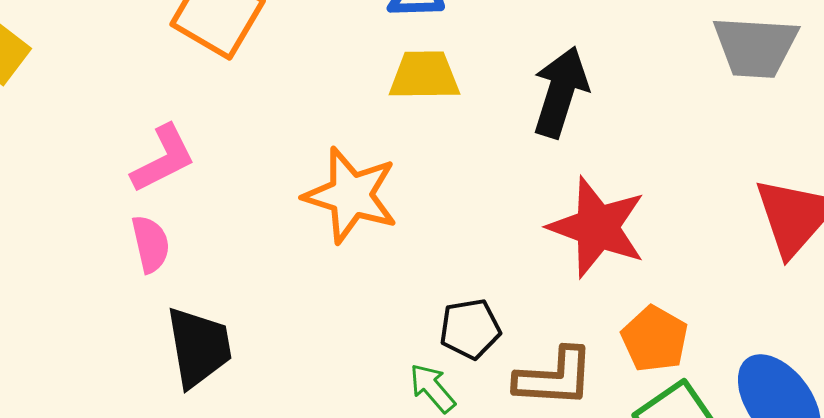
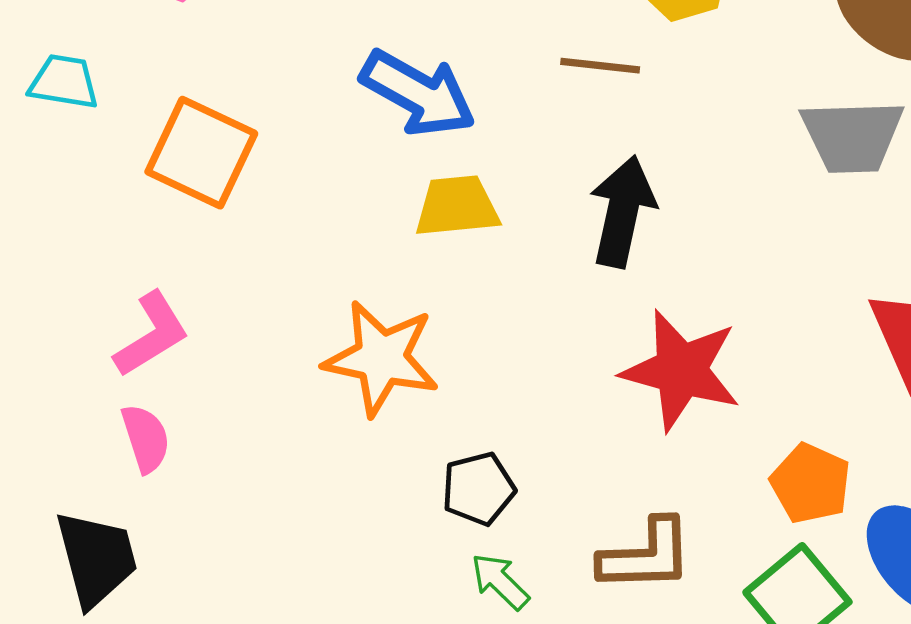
black pentagon: (470, 329) -> (478, 489), moved
orange pentagon: (655, 339) -> (811, 483), moved
black trapezoid: (199, 347) -> (96, 559), moved

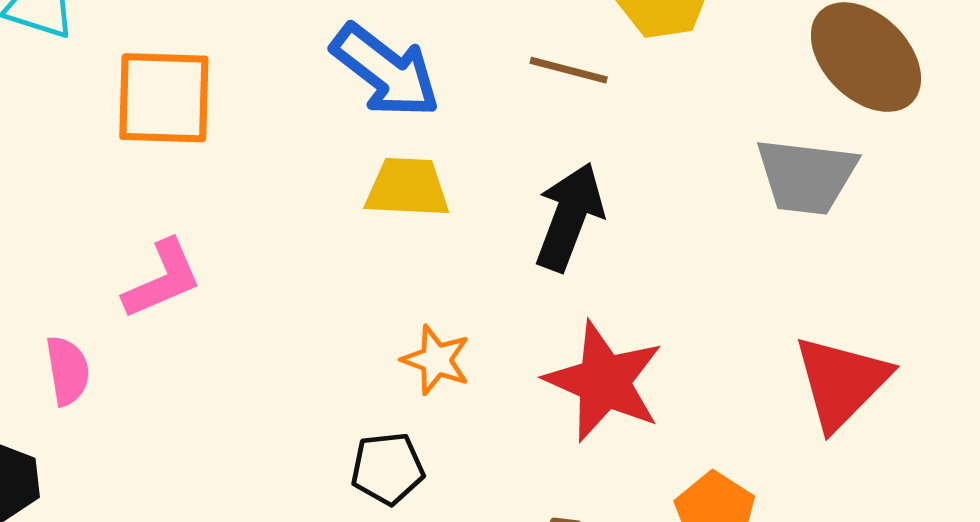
orange square: (201, 153) -> (164, 98), turned -32
pink L-shape: (152, 334) -> (162, 279), moved
orange star: (381, 358) -> (436, 360), moved, size x0.6

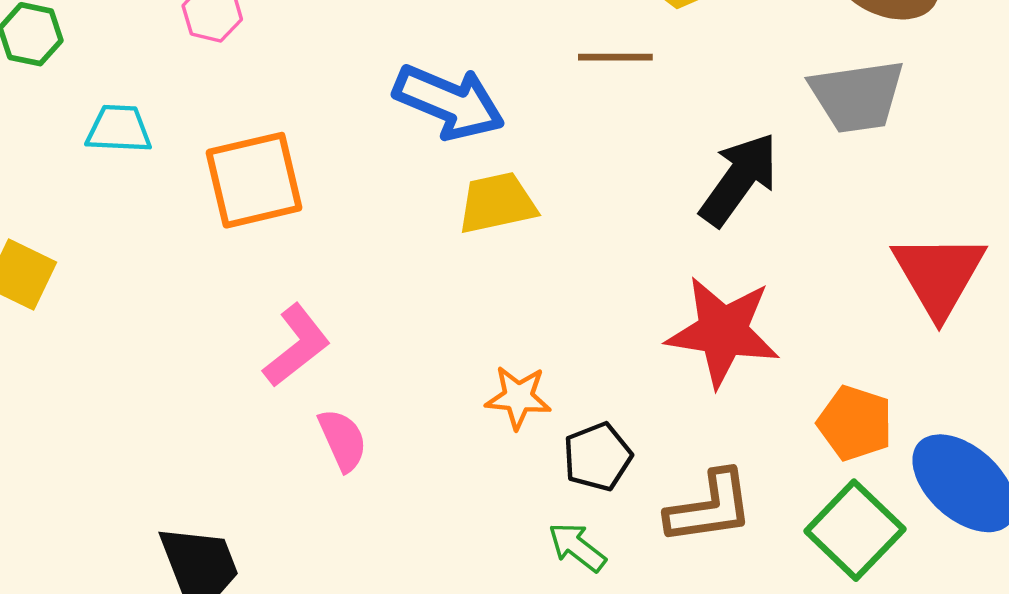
black arrow: (569, 217) -> (739, 179), moved, turned 30
orange star: (436, 360) -> (518, 397), moved
pink semicircle: (68, 371) -> (343, 440), moved
black pentagon: (388, 468) -> (597, 457), moved

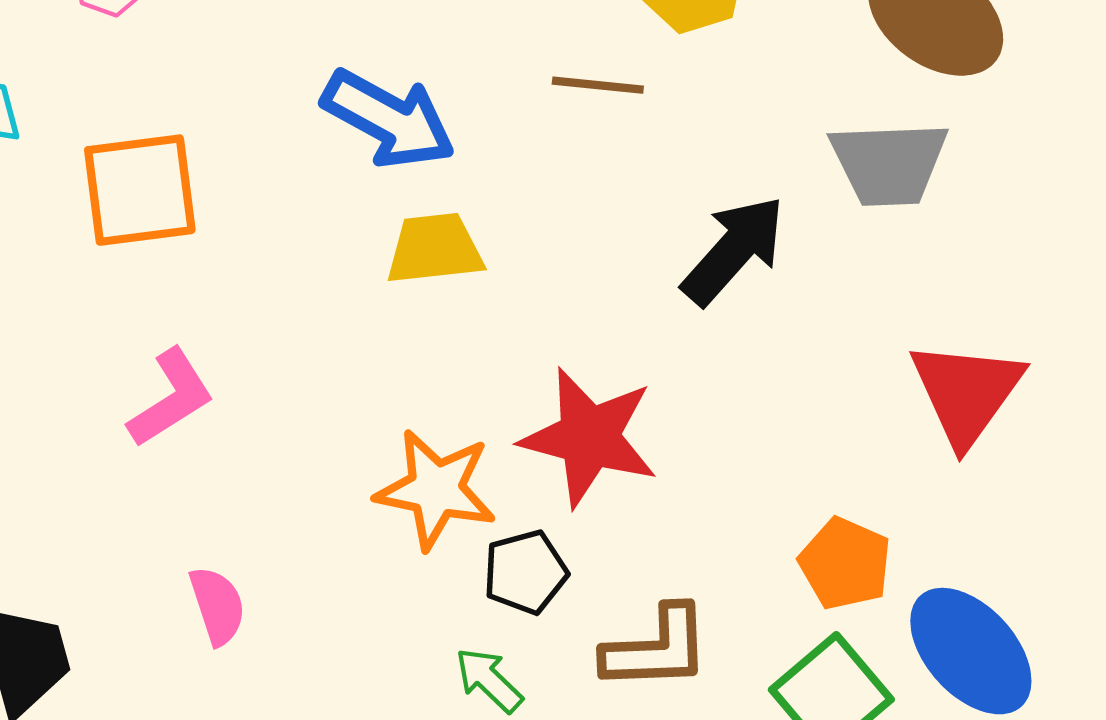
red star: (723, 332) -> (589, 437), moved
orange star: (518, 397) -> (436, 489), size x1.5
pink semicircle: (343, 440) -> (217, 606), moved

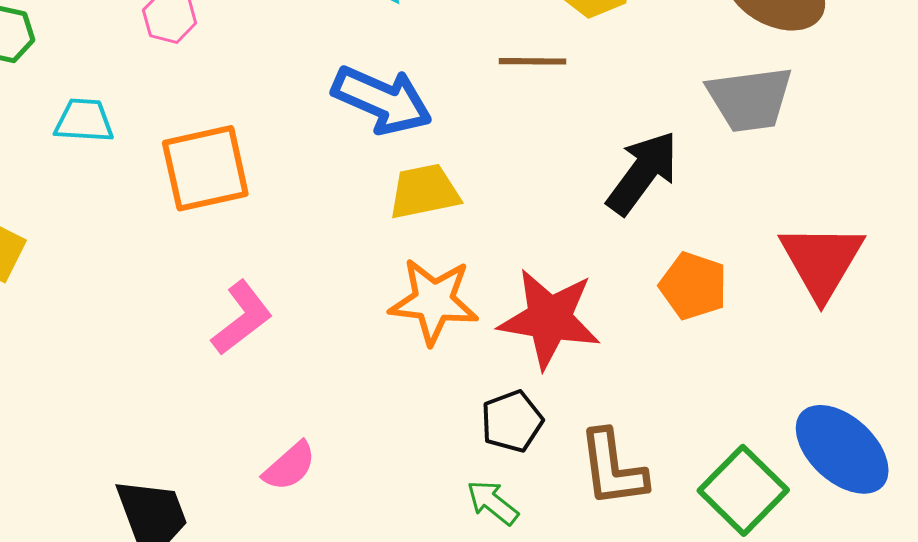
orange star: (436, 489) -> (434, 301), moved
orange pentagon: (845, 564) -> (693, 286), moved
pink semicircle: (217, 606) -> (290, 466), turned 72
brown L-shape: (656, 648) -> (613, 468), turned 90

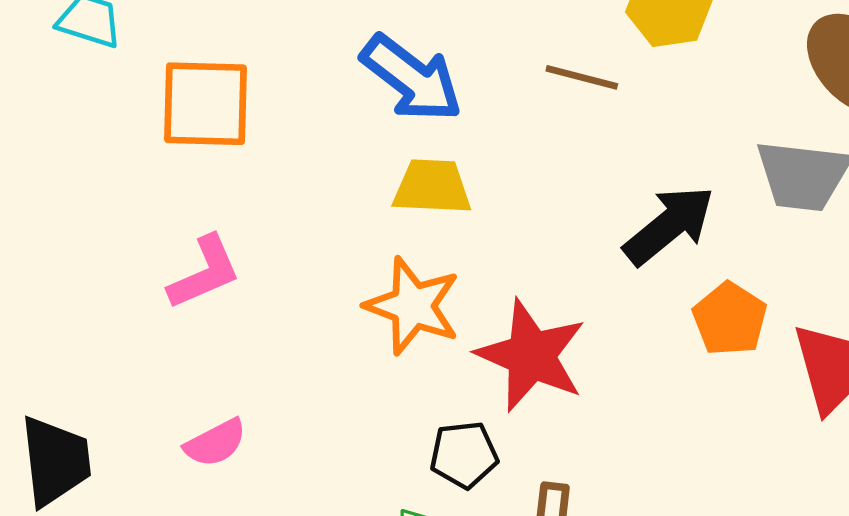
orange pentagon: (693, 286) -> (730, 319), moved

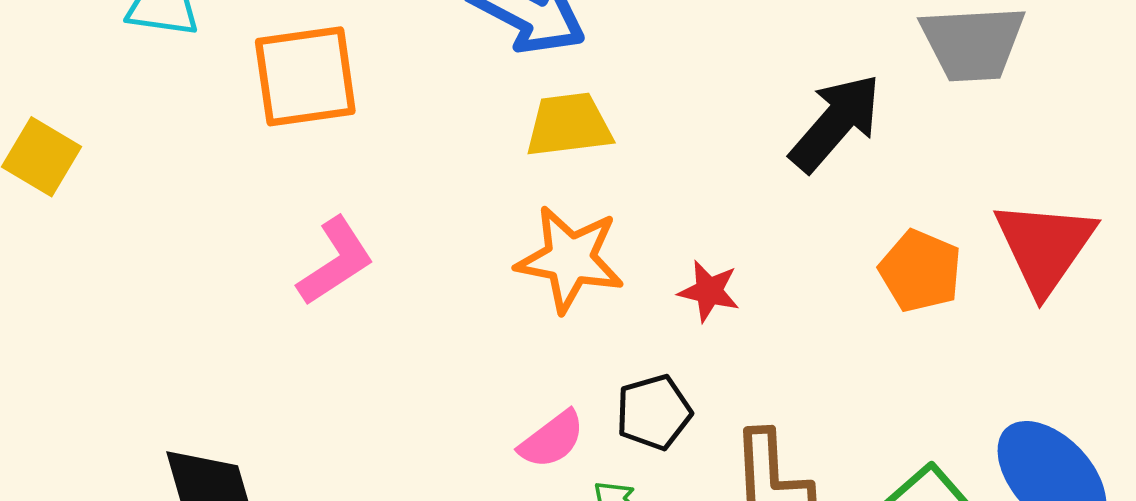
orange pentagon: (730, 319) -> (920, 271), moved
red star: (531, 356) -> (709, 291), size x0.5
pink semicircle: (215, 443) -> (552, 440), moved

